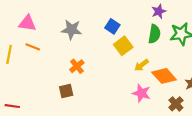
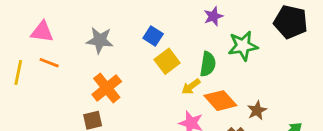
green semicircle: (154, 34) -> (208, 64), moved
orange cross: (77, 66) -> (107, 88), size x1.5

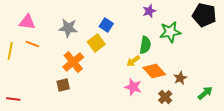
yellow square: (167, 61) -> (96, 43), moved

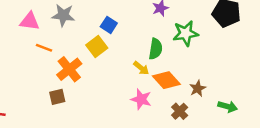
pink triangle: (27, 22) -> (30, 21), moved
gray star: (68, 28) -> (63, 15), moved
orange line: (32, 44) -> (44, 48), moved
yellow arrow: (133, 61) -> (141, 68), turned -104
green arrow: (205, 93) -> (228, 106), turned 56

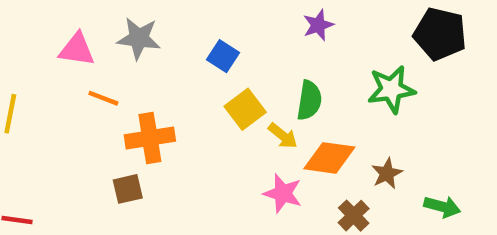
green star: (186, 33) -> (391, 89), moved
yellow square: (97, 46) -> (245, 109), moved
orange cross: (69, 69) -> (150, 138), turned 30
orange diamond: (166, 80) -> (329, 158), turned -40

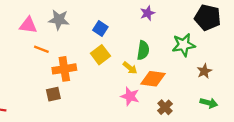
yellow square: (245, 109) -> (100, 55), moved
brown star: (387, 173) -> (204, 71), moved

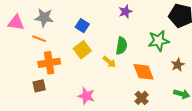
orange line: (41, 49) -> (39, 39), moved
orange diamond: (153, 79) -> (144, 72), moved, turned 60
pink star: (130, 96) -> (86, 96), moved

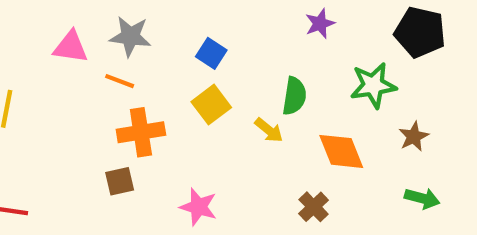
purple star: (125, 12) -> (320, 24), moved
pink star: (86, 96) -> (198, 207), moved
brown cross: (142, 98) -> (314, 207), moved

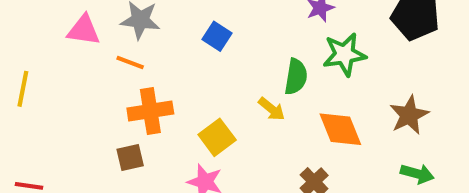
green star: (373, 85) -> (344, 54), moved
yellow square: (211, 105) -> (217, 137), moved
brown star: (414, 137) -> (409, 115), size x1.4

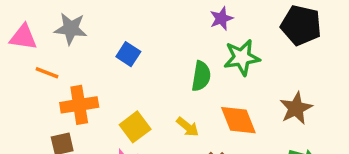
blue square: (217, 36) -> (128, 54), moved
orange line: (130, 62) -> (47, 73), moved
yellow arrow: (272, 109) -> (188, 127), moved

